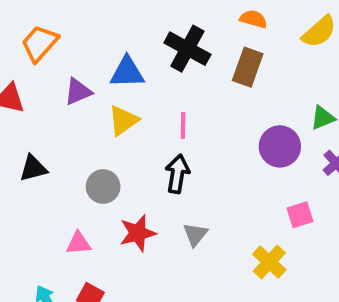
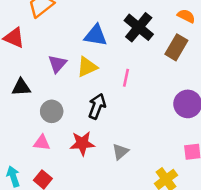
purple triangle: (78, 92) -> (57, 64), moved, turned -36
black arrow: (177, 174) -> (97, 106), moved
gray circle: (103, 186) -> (52, 111), moved

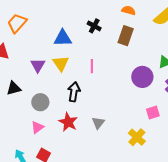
black cross: (139, 27) -> (94, 26), size x0.6
yellow triangle: (87, 67) -> (61, 63), turned -30
pink triangle: (42, 143) -> (37, 127), turned -32
red star: (82, 143) -> (68, 122), turned -30

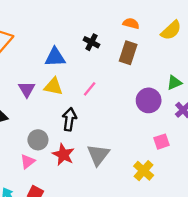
yellow triangle: (61, 63) -> (53, 86), turned -42
pink line: (92, 66) -> (90, 89), turned 40
gray circle: (40, 102) -> (38, 140), moved
gray triangle: (98, 123) -> (98, 155), size x1.5

